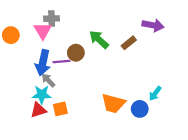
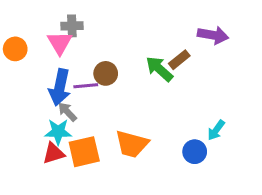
green arrow: (99, 40) -> (159, 69), moved
orange trapezoid: (113, 103) -> (132, 144), moved
orange square: (60, 109) -> (84, 152), size x1.5

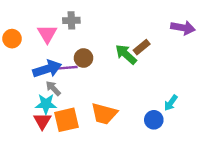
gray cross: (72, 26) -> (71, 20), moved
purple arrow: (213, 35) -> (183, 28), moved
blue arrow: (60, 87) -> (47, 69), turned -120
red triangle: (54, 153) -> (42, 121), turned -42

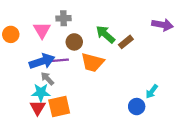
green arrow: (126, 54) -> (105, 34), moved
brown circle: (84, 58) -> (74, 42), moved
orange trapezoid: (104, 114) -> (93, 62), moved

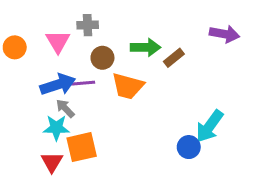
green arrow: (105, 34) -> (146, 47), turned 138
cyan arrow: (152, 91) -> (210, 126), size x1.6
red triangle: (38, 108) -> (52, 162), moved

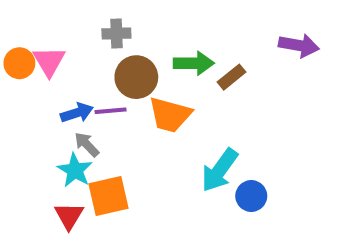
pink triangle: (58, 41) -> (49, 61), moved
brown circle: (102, 58) -> (136, 77), size x1.4
blue arrow: (58, 85) -> (77, 113), size x0.7
cyan arrow: (210, 126) -> (220, 170), moved
cyan star: (56, 128) -> (75, 170), turned 30

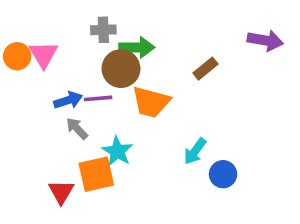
green arrow: (194, 63) -> (137, 47), moved
cyan star: (75, 170) -> (117, 151), moved
cyan arrow: (220, 170) -> (195, 151), size x0.7

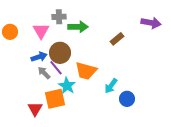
pink triangle: (44, 54) -> (41, 31), moved
brown circle: (121, 69) -> (60, 53), moved
purple line: (98, 98) -> (56, 68), moved, turned 56
orange trapezoid: (151, 102) -> (86, 71), moved

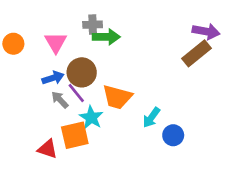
gray cross: (59, 17) -> (93, 25), moved
brown rectangle: (117, 39) -> (196, 53), moved, size x1.5
red triangle: (35, 109) -> (48, 149), turned -42

